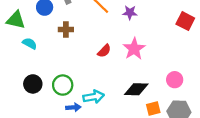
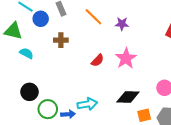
green circle: (63, 85) -> (48, 109), moved

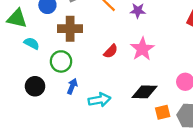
brown cross: (61, 40) -> (70, 29), size x1.5
green circle: (48, 109) -> (61, 61), moved
blue arrow: (68, 114) -> (72, 86), moved, turned -64

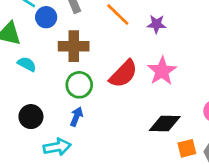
red semicircle: (111, 51) -> (123, 74), size x1.6
green circle: (61, 61) -> (79, 85), moved
cyan arrow: (99, 100) -> (57, 147), moved

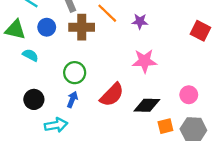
blue circle: (46, 17) -> (47, 27), moved
brown cross: (74, 46) -> (82, 27), moved
pink star: (162, 71) -> (145, 61), turned 30
red semicircle: (123, 74) -> (112, 95), moved

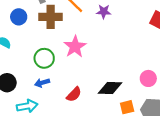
pink star: (145, 61) -> (75, 47), moved, turned -30
red semicircle: (112, 95) -> (74, 94), moved, size x0.7
blue arrow: (72, 99) -> (42, 83), turned -128

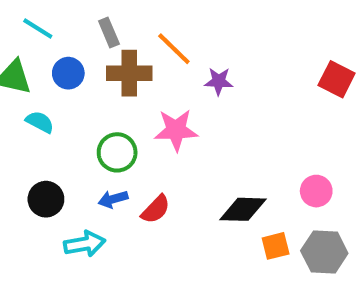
purple star: (104, 12) -> (219, 81), moved
pink star: (75, 47) -> (176, 130), turned 30
red semicircle: (74, 94) -> (156, 209), moved

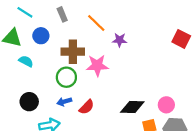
brown cross: (129, 73) -> (73, 52), moved
pink circle: (316, 191) -> (166, 105), moved

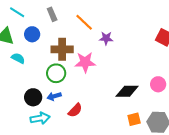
black circle: (29, 102) -> (33, 97), moved
pink circle: (166, 105) -> (158, 84), moved
red semicircle: (87, 107) -> (75, 110), moved
black diamond: (132, 107) -> (127, 91), moved

